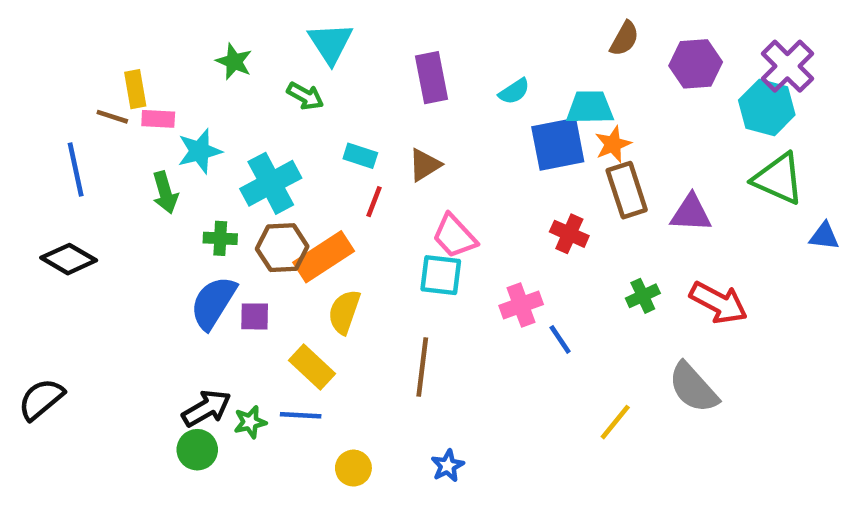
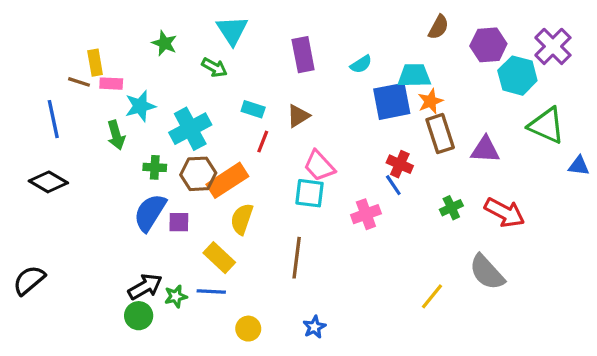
cyan hexagon: (767, 107) -> (517, 76), moved
blue line: (560, 339) -> (393, 185), moved

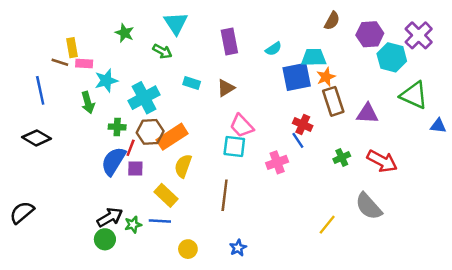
red line: (263, 142) -> (131, 148), moved

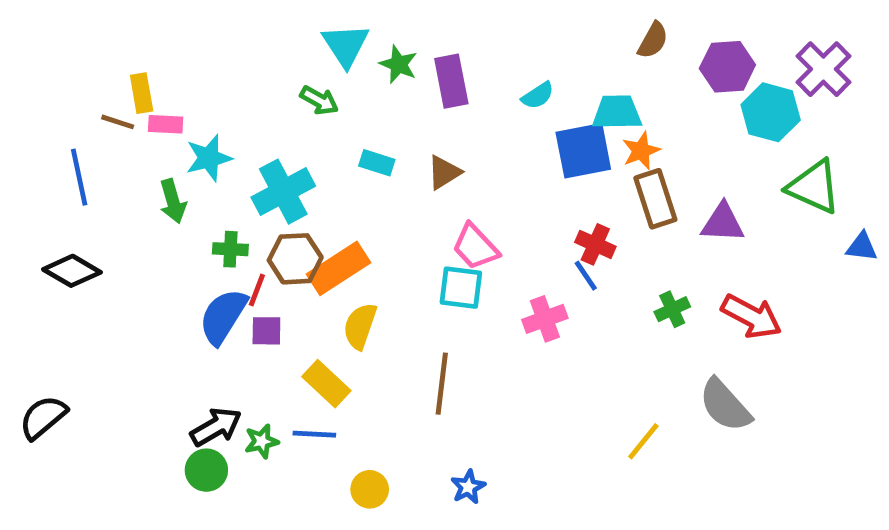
green star: (124, 33) -> (398, 64), moved

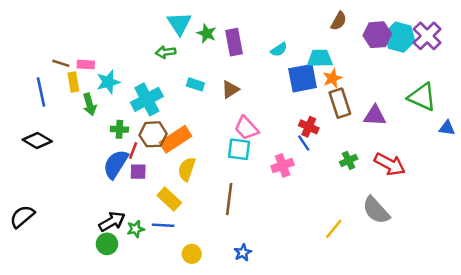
yellow rectangle: (142, 93) -> (73, 82), moved
green arrow: (319, 100) -> (166, 52), turned 144
cyan hexagon: (771, 112) -> (400, 37), moved

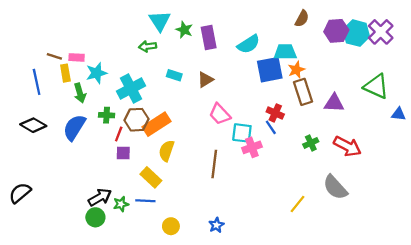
cyan semicircle: (279, 50) -> (249, 44), size x1.5
cyan square: (239, 149) -> (242, 133), moved
blue semicircle: (116, 164) -> (74, 127), moved
brown line: (229, 199) -> (214, 164), moved

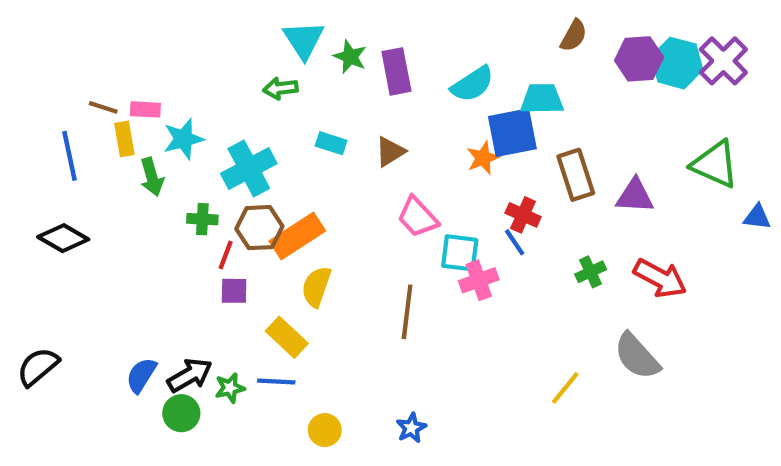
orange star: (296, 70) -> (483, 158), moved
blue semicircle: (74, 127) -> (141, 375), moved, size x0.7

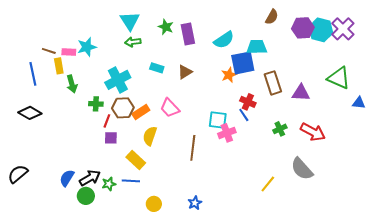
cyan triangle: (304, 40) -> (130, 21), moved
cyan star: (183, 139) -> (87, 47), moved
pink trapezoid: (418, 217) -> (170, 108), moved
orange rectangle: (297, 236) -> (141, 112), size x0.7

